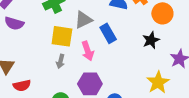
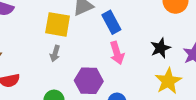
black star: (151, 40) -> (160, 48), moved
pink arrow: (88, 51) -> (117, 53), moved

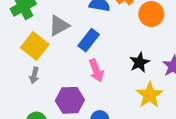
blue rectangle: (111, 22) -> (89, 40), turned 70
yellow square: (58, 24) -> (35, 46), turned 32

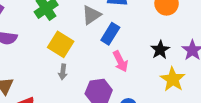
gray triangle: (59, 26) -> (91, 15), moved

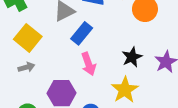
gray arrow: (63, 72) -> (26, 67), turned -120
yellow star: (173, 79) -> (125, 90), moved

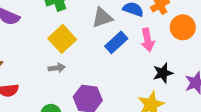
pink arrow: (89, 64) -> (148, 40), moved

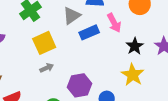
yellow square: (62, 39) -> (44, 43), turned 35
blue rectangle: (116, 42) -> (89, 32), turned 36

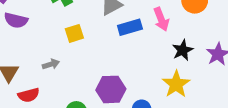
yellow square: (44, 43) -> (74, 33), size x0.7
gray arrow: (47, 68) -> (51, 64), moved

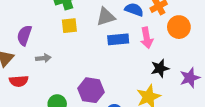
purple semicircle: (16, 20) -> (24, 35), moved, turned 84
yellow square: (74, 33) -> (69, 26), moved

